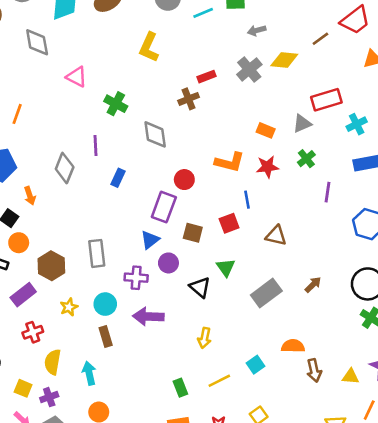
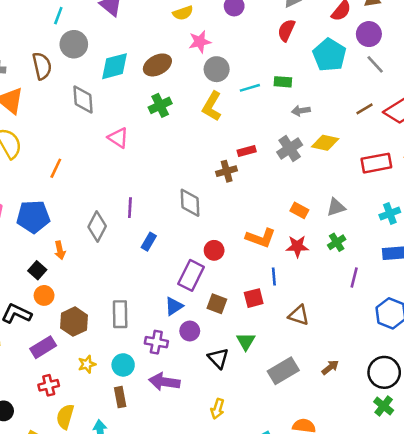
brown line: (320, 39) -> (365, 109), moved
yellow L-shape: (149, 47) -> (212, 106), moved
red rectangle: (326, 100) -> (376, 163), moved
green cross: (116, 104) -> (160, 105), moved, turned 30

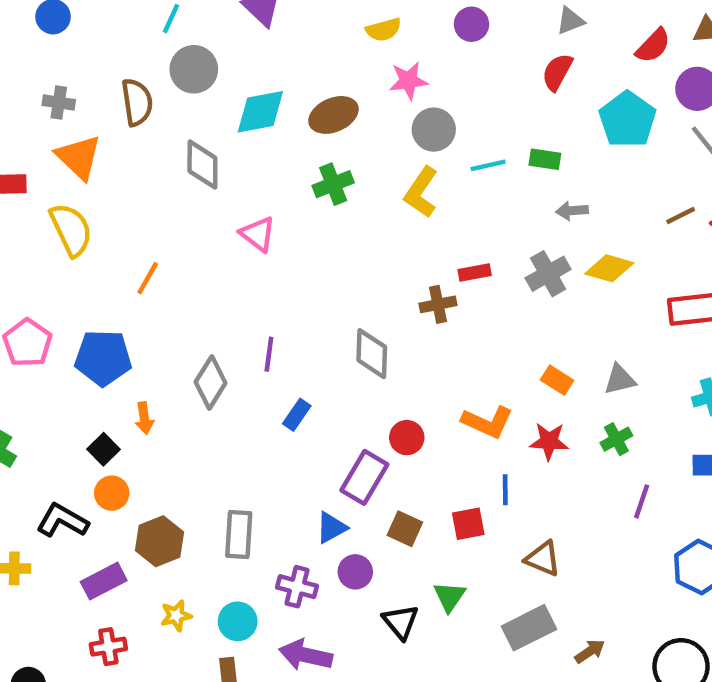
gray rectangle: (283, 371) -> (529, 628), moved

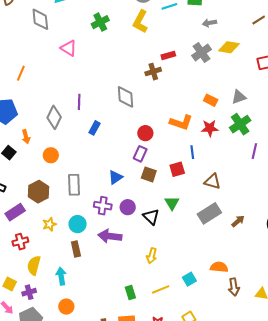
green cross: (616, 439) -> (240, 124), size x1.5
purple rectangle: (364, 477) -> (140, 154), moved, size x0.7
orange circle: (112, 493) -> (51, 155), moved
purple circle: (355, 572) -> (128, 207), moved

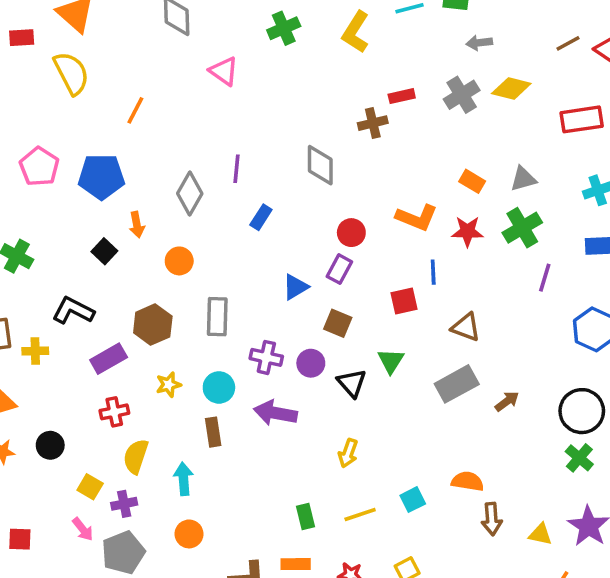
brown square: (149, 174) -> (338, 323), moved
blue triangle: (116, 177) -> (295, 287), moved

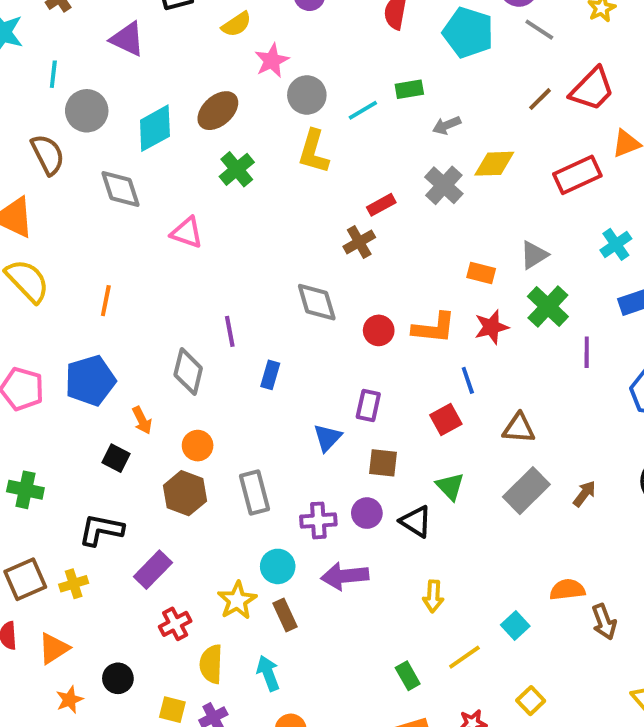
red circle: (351, 233) -> (379, 330), moved
brown hexagon: (153, 325) -> (185, 493), moved
yellow star: (169, 385) -> (237, 600), moved, size x1.4

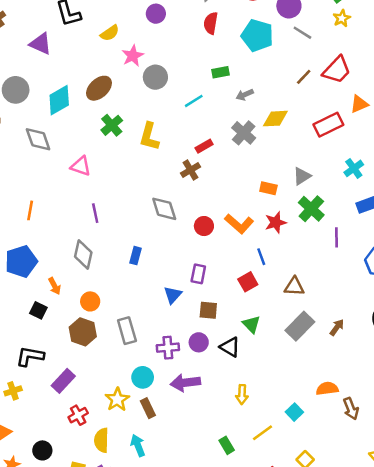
cyan line: (363, 110) -> (194, 101), moved
yellow L-shape: (314, 152) -> (149, 137), moved
orange L-shape: (434, 328) -> (239, 224), turned 36
purple line: (230, 331) -> (95, 213), moved

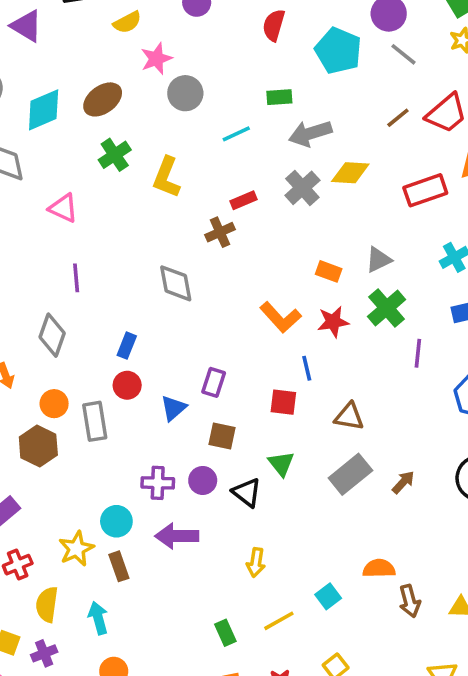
gray arrow: (245, 95) -> (310, 133), size x1.6
red circle: (204, 226) -> (127, 385), moved
red square: (248, 282) -> (283, 402), turned 30
gray rectangle: (127, 331) -> (95, 421), moved

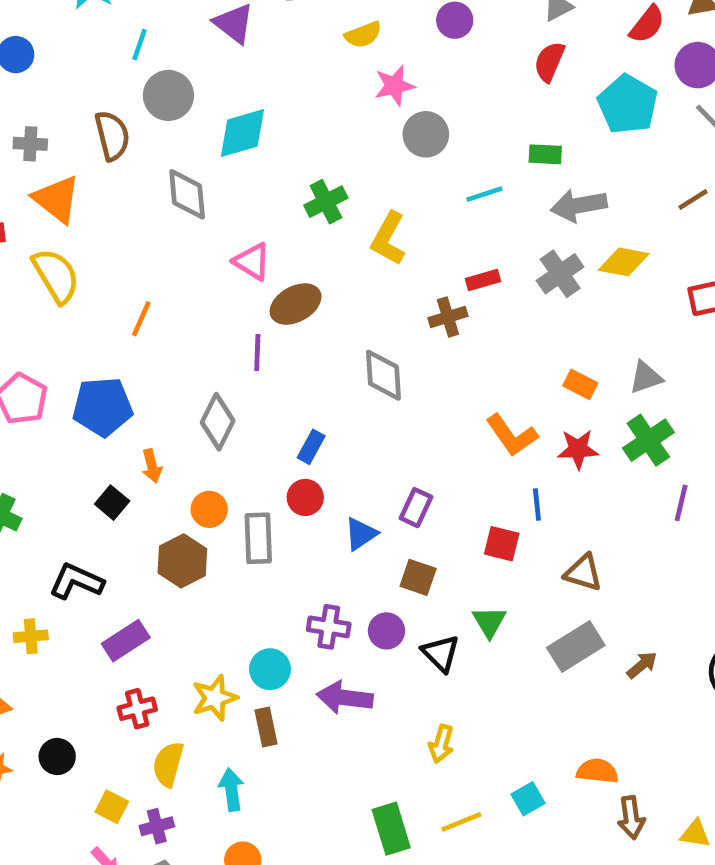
brown ellipse: (103, 99) -> (296, 304), moved
green rectangle: (225, 633) -> (391, 829), size x1.5

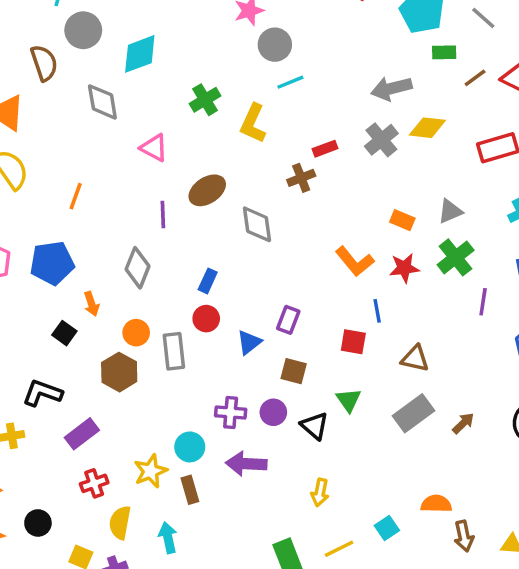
green rectangle: (545, 154) -> (444, 52), moved
cyan line: (484, 194) -> (290, 82), moved
brown ellipse: (296, 304) -> (207, 190), moved

